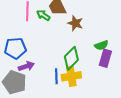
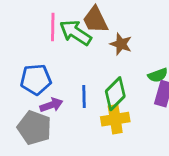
green arrow: (43, 15) -> (75, 33), size x1.6
blue line: (56, 76) -> (84, 97), moved

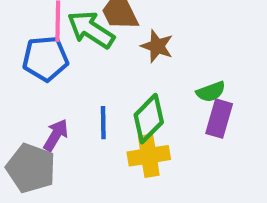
blue pentagon: (36, 79) -> (45, 59), moved
purple arrow: (51, 105) -> (56, 135), turned -40

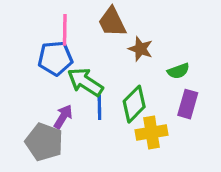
green arrow: (91, 30) -> (85, 82), moved
green semicircle: (211, 92) -> (178, 71), moved
yellow cross: (149, 156) -> (152, 132), moved

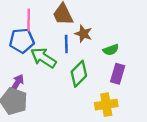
blue line: (99, 107) -> (66, 44), moved
purple arrow: (63, 117) -> (17, 83), moved
yellow cross: (152, 132) -> (106, 105), moved

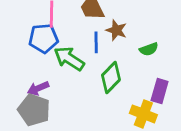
purple rectangle: (118, 74) -> (160, 91), moved
purple arrow: (17, 83) -> (38, 88), turned -144
yellow cross: (106, 105) -> (143, 114), turned 30

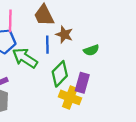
purple rectangle: (160, 91) -> (82, 83), moved
yellow cross: (143, 114) -> (70, 97), moved

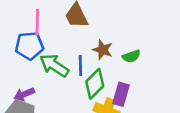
brown star: (64, 34) -> (103, 50), moved
blue line: (47, 45) -> (80, 65), moved

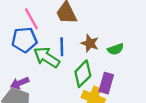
pink line: (37, 22) -> (31, 19), turned -30
blue line: (80, 65) -> (62, 47), moved

